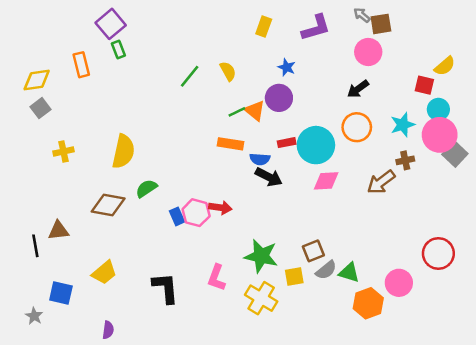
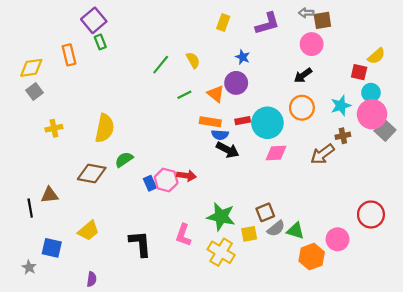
gray arrow: (362, 15) -> (306, 13), turned -40
green line: (237, 112) -> (184, 95), moved
orange rectangle: (231, 144) -> (210, 122), moved

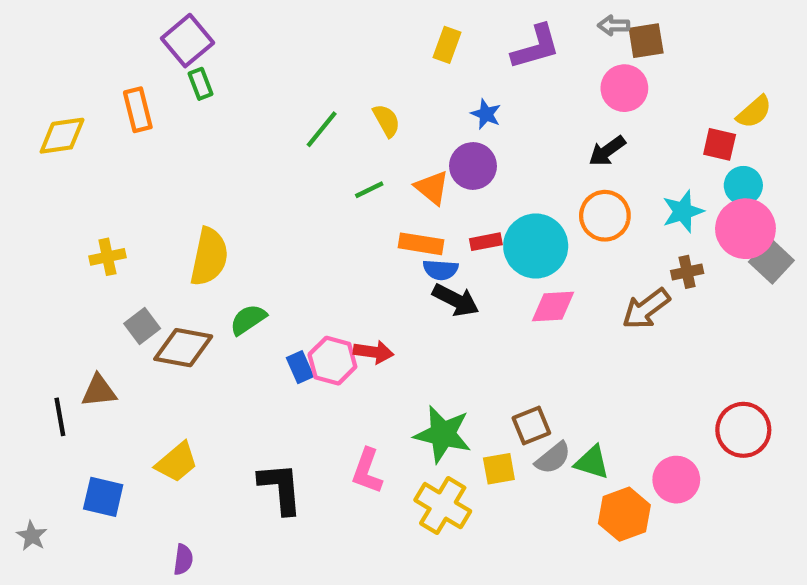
gray square: (34, 92) -> (142, 326), moved
gray star: (29, 267) -> (32, 536), moved

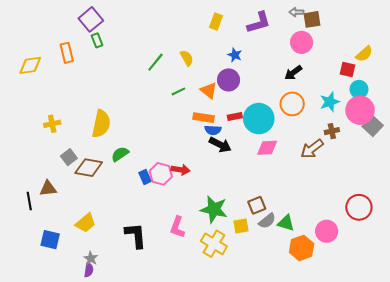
gray star: (32, 536) -> (91, 258), moved

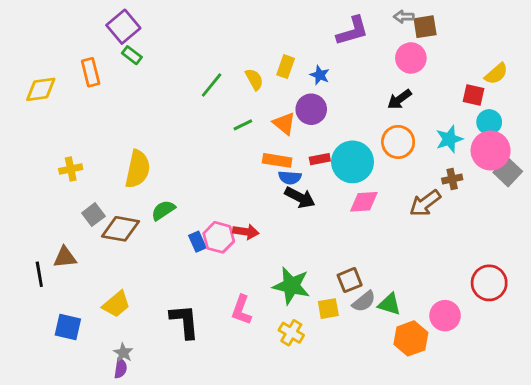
yellow rectangle: (216, 22) -> (286, 67), moved
green rectangle: (97, 40) -> (132, 55), turned -32
yellow cross: (214, 244) -> (291, 333), size x0.7

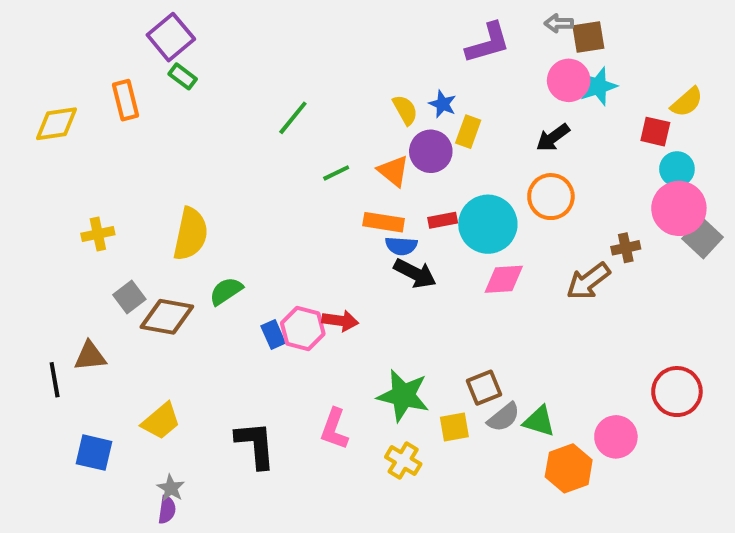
yellow rectangle: (286, 67) -> (468, 132), moved
yellow semicircle: (254, 79) -> (405, 110), moved
cyan star: (449, 139) -> (598, 86), moved

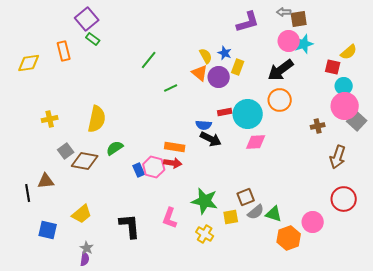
black arrow: (553, 137) -> (281, 70), size x1.5
orange triangle: (393, 171) -> (200, 73), moved
orange rectangle: (384, 222) -> (175, 147), moved
brown arrow: (588, 281) -> (338, 157), moved, turned -35

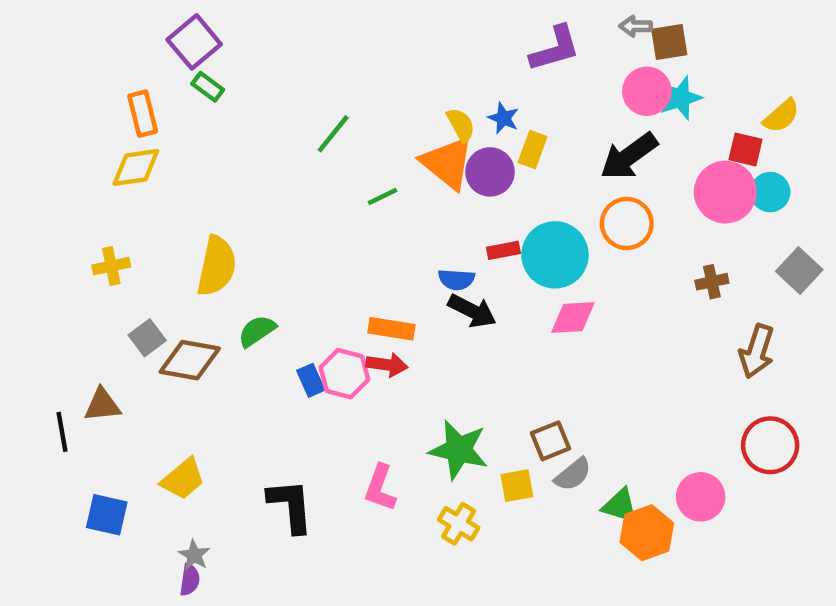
yellow diamond: (29, 63) -> (136, 167), moved
orange triangle: (200, 73) -> (447, 163), size x1.5
pink circle: (345, 106) -> (725, 192), moved
green triangle: (274, 214) -> (620, 506), moved

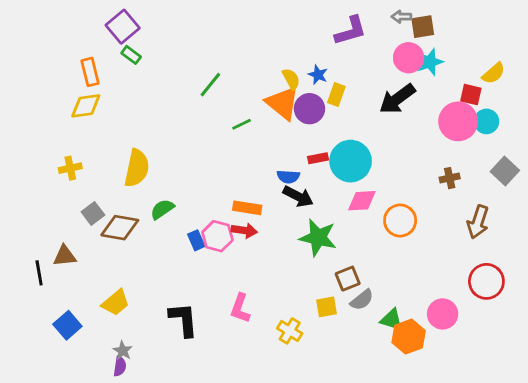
orange circle: (627, 223) -> (400, 221), moved
green star: (459, 450) -> (318, 238), moved
blue square: (107, 515) -> (67, 325), turned 36

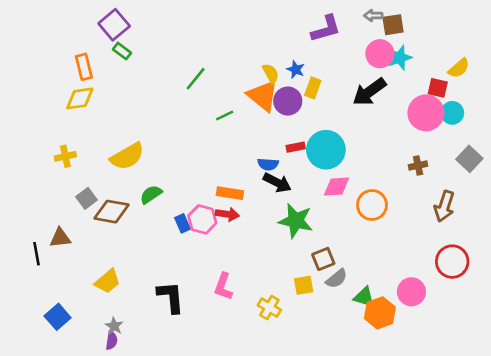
yellow semicircle: (137, 168) -> (127, 156), turned 48
blue square: (67, 325) -> (58, 317), moved

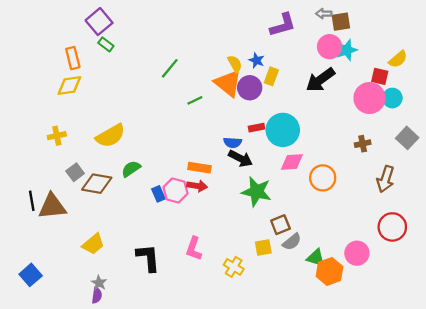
brown triangle: (60, 238) -> (52, 206), size x1.5
black line: (36, 254) -> (32, 201), moved
blue square: (58, 317) -> (31, 275), moved

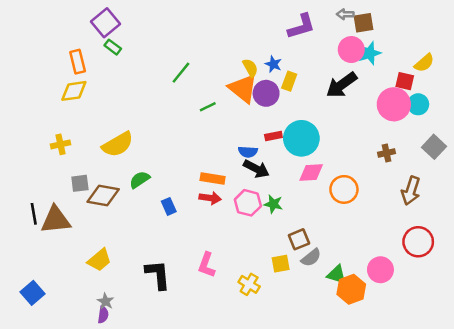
gray square: (75, 172) -> (80, 183), turned 30
pink hexagon: (175, 190) -> (248, 203), moved
green star: (257, 192) -> (273, 204), size x0.6

